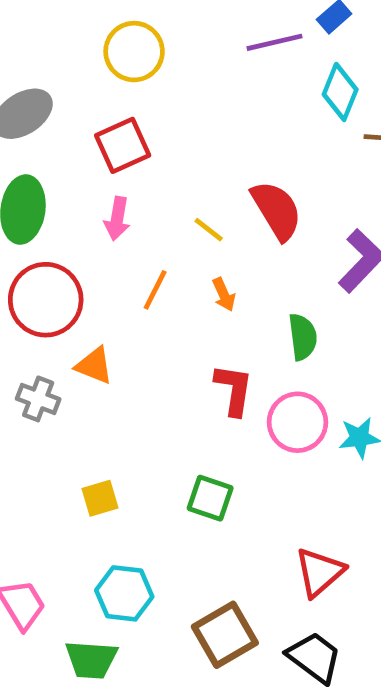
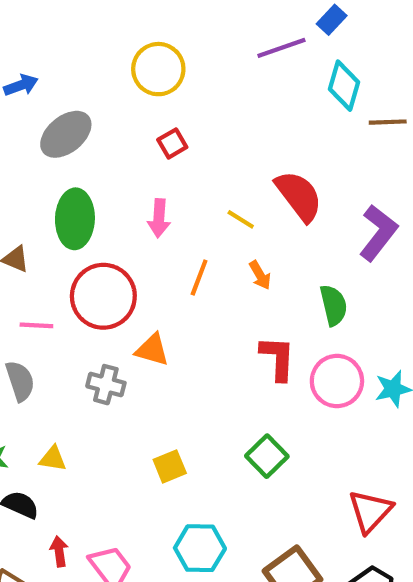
red square: (123, 145) -> (172, 143), moved, size x0.6
green square: (210, 498) -> (267, 456), turned 33

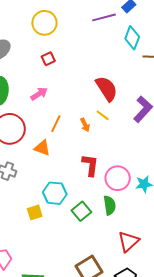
pink arrow: (159, 218) -> (39, 94), turned -132
yellow line: (241, 219) -> (103, 115), moved
green semicircle: (334, 305) -> (110, 205), moved
orange triangle: (152, 350) -> (42, 148), moved
cyan hexagon: (200, 548) -> (55, 193), moved

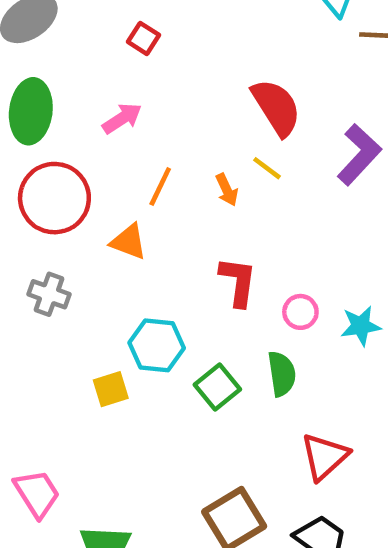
red square: (48, 59) -> (144, 38), turned -32
pink circle: (118, 178) -> (300, 312), size x0.6

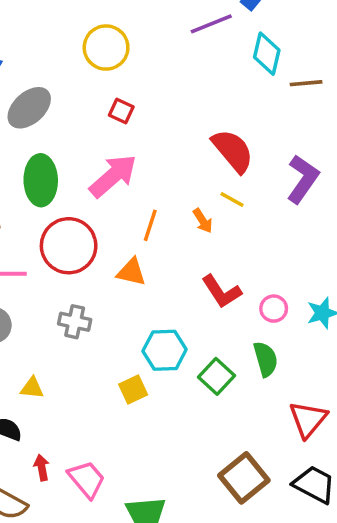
pink arrow: (122, 118) -> (113, 176), size x1.6
red L-shape: (238, 282) -> (221, 291), turned 147

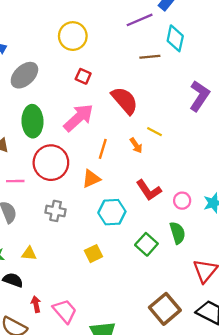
brown line: (306, 83) -> (150, 57), moved
red semicircle: (233, 151) -> (125, 100), moved
purple L-shape: (303, 179) -> (199, 96), moved
orange triangle: (131, 272) -> (91, 179), turned -36
cyan hexagon: (165, 350) -> (112, 212), moved

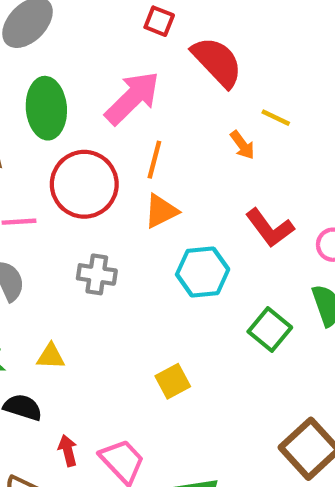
red square: (83, 76) -> (159, 21), moved
orange line: (103, 149) -> (154, 160), moved
yellow square: (94, 254) -> (173, 381), moved

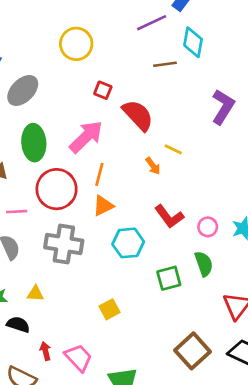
gray cross: (97, 274) -> (64, 244), size x1.6
green square: (270, 330) -> (169, 278), turned 35

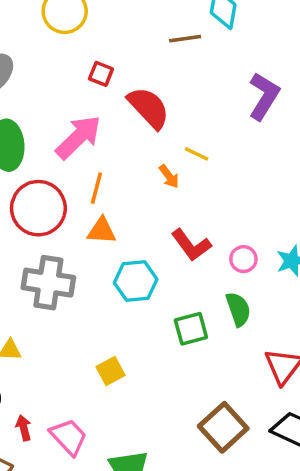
orange triangle: (103, 206) -> (102, 231), turned 30

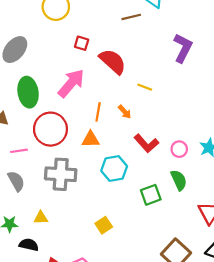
orange arrow: (169, 176) -> (125, 112), moved
orange line: (96, 188) -> (98, 112), moved

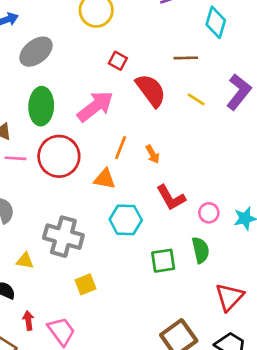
brown line: (131, 17) -> (186, 58), moved
yellow line: (145, 87) -> (196, 99), moved
pink line: (19, 151) -> (15, 158), moved
gray cross: (61, 174) -> (63, 237), moved
yellow square: (104, 225) -> (85, 284), moved

